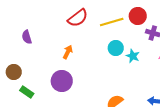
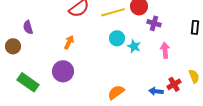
brown circle: (14, 72) -> (13, 46), moved
green rectangle: (27, 92) -> (28, 82), size x1.5

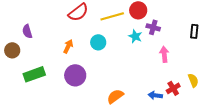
cyan circle: (117, 38) -> (98, 42), moved
cyan star: (134, 46) -> (135, 36), moved
purple circle: (63, 71) -> (75, 75), moved
green rectangle: (28, 82) -> (34, 74), moved, turned -55

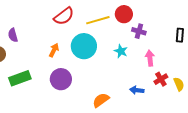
cyan star: (135, 36) -> (121, 51), moved
cyan circle: (98, 42) -> (84, 46), size x1.6
red cross: (173, 88) -> (161, 79), moved
blue arrow: (155, 95) -> (137, 90), moved

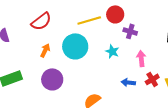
red semicircle: (64, 16) -> (41, 21), moved
blue arrow: (137, 90) -> (128, 82), moved

